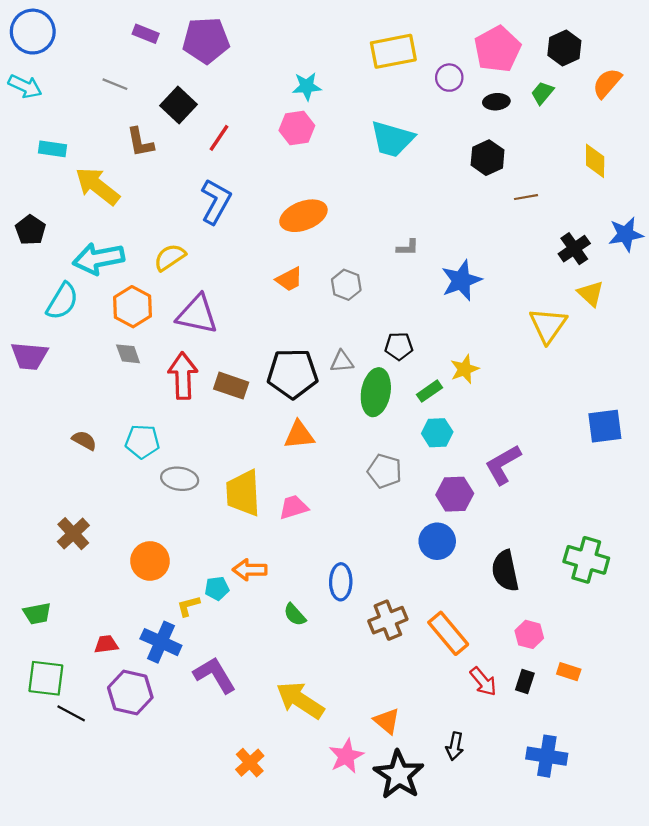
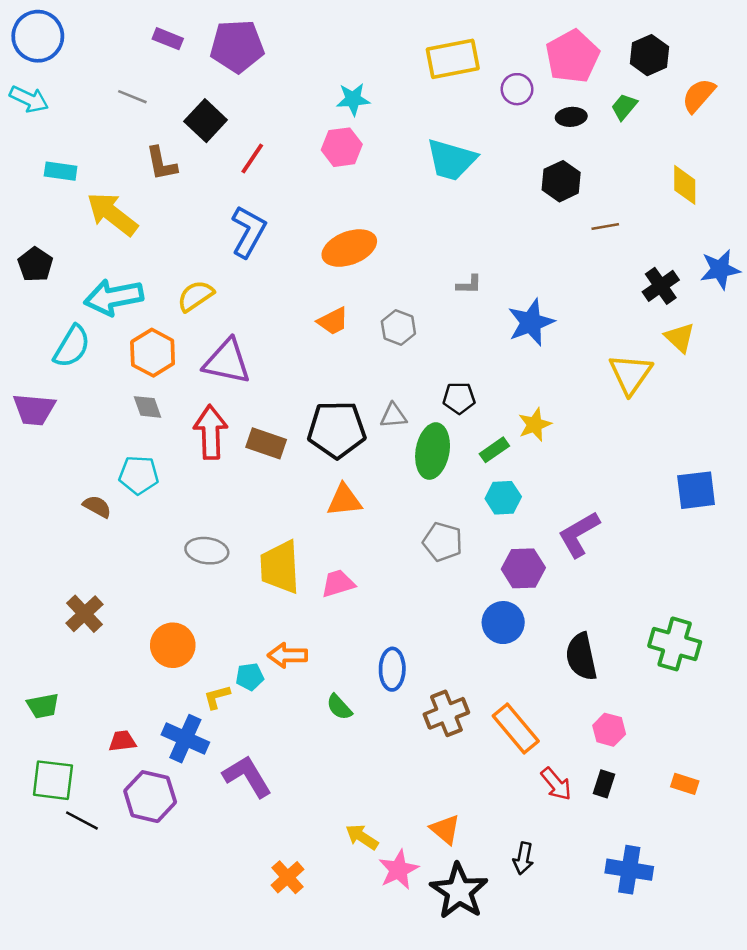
cyan pentagon: (142, 441) -> (139, 475), moved
orange rectangle: (569, 672) -> (685, 784), moved
yellow arrow: (300, 700) -> (362, 837), moved, size x0.6

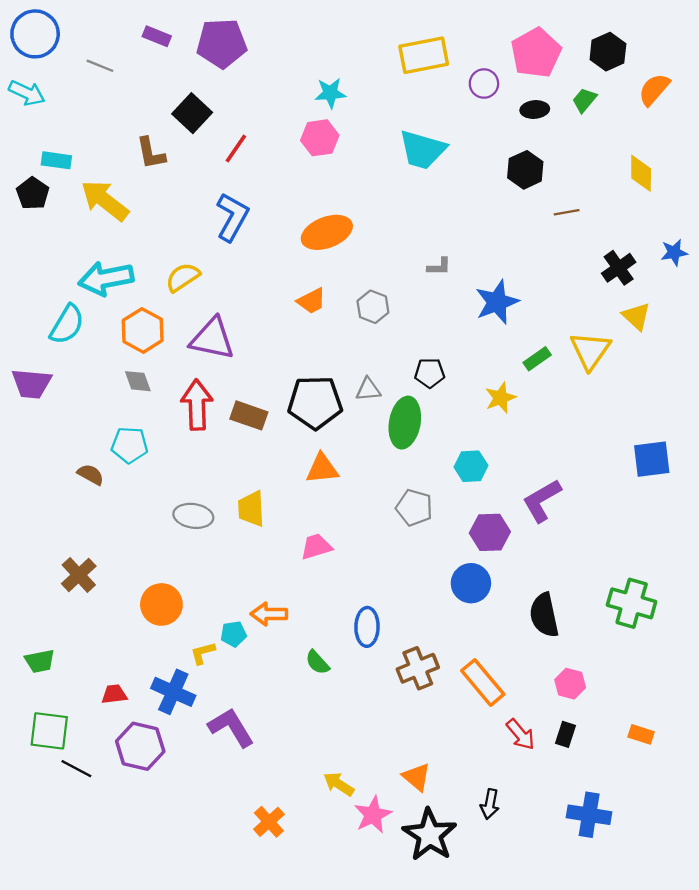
gray line: (132, 97) -> (100, 66), moved
black pentagon: (35, 264) -> (33, 193), moved
blue star: (720, 269) -> (674, 252), size x0.7
green rectangle: (494, 450) -> (537, 359), moved
yellow trapezoid: (280, 567) -> (251, 509), moved, size x0.7

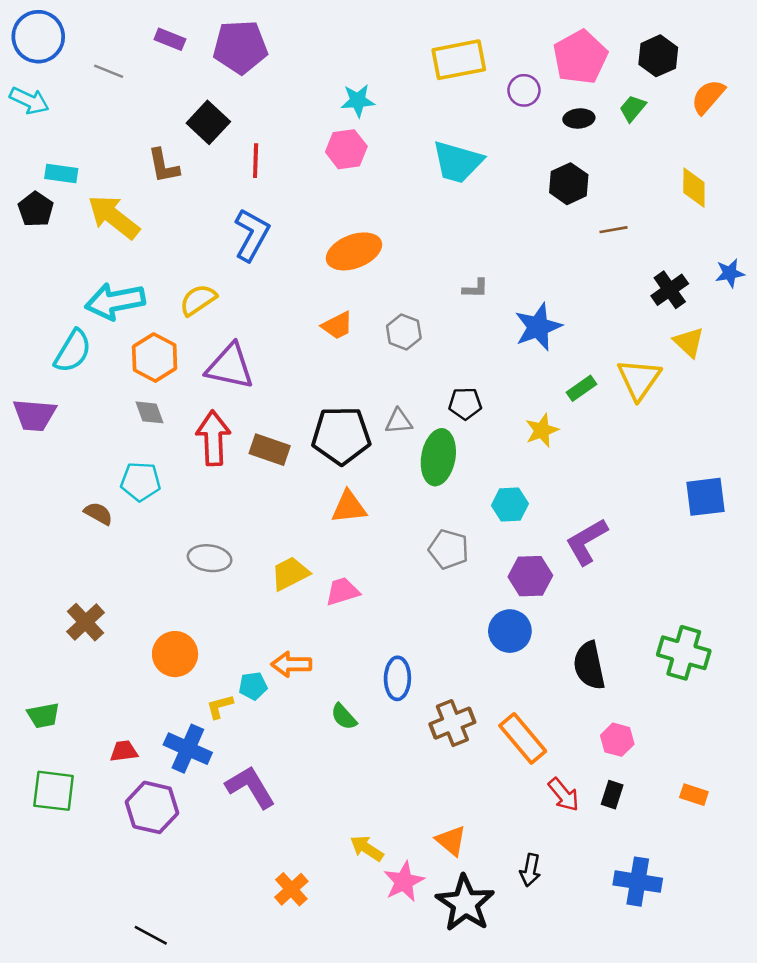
red line: (236, 148) -> (256, 161), turned -32
yellow trapezoid: (251, 509) -> (290, 574), moved, turned 66
black line: (76, 769) -> (151, 935), moved

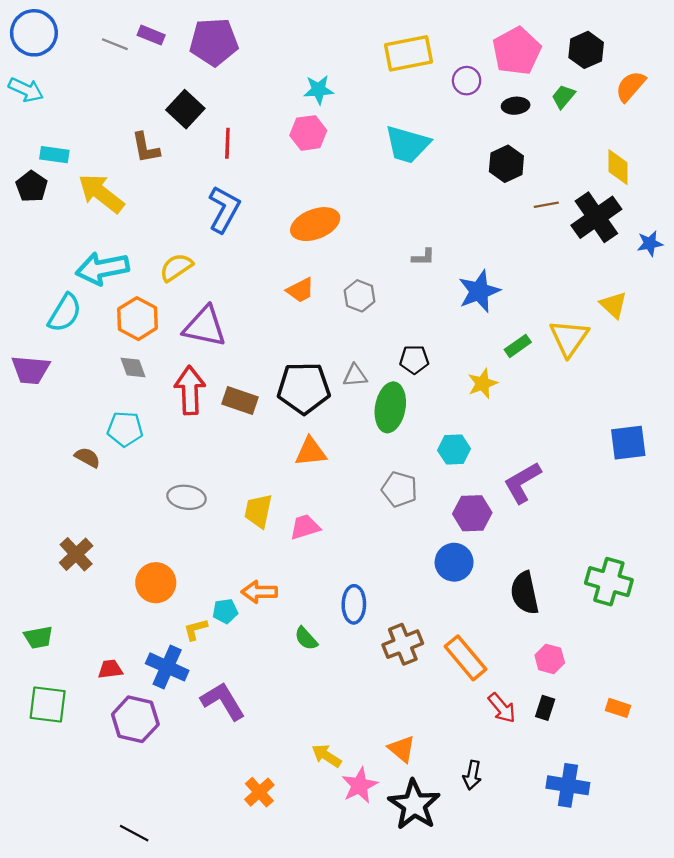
gray line: (109, 71) -> (115, 44), moved
black cross: (670, 290) -> (596, 217), moved, size x1.5
yellow trapezoid: (290, 574) -> (258, 511), turned -51

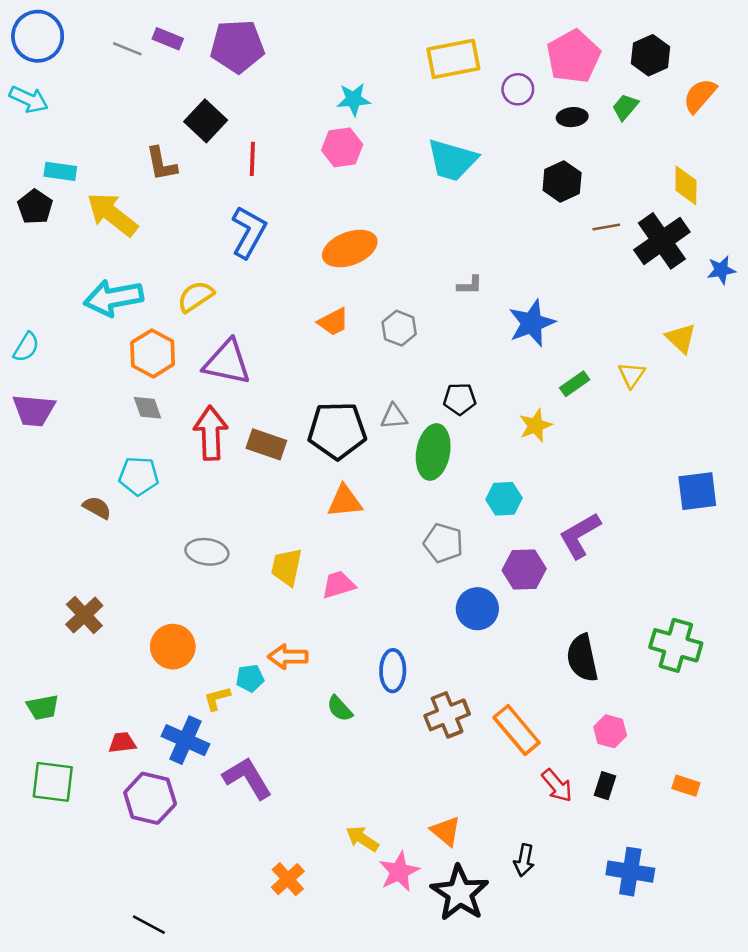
cyan semicircle: (65, 313) -> (26, 347), moved, size x0.7
yellow triangle: (569, 338) -> (632, 375), size x0.6
blue circle: (454, 562) -> (477, 609), moved

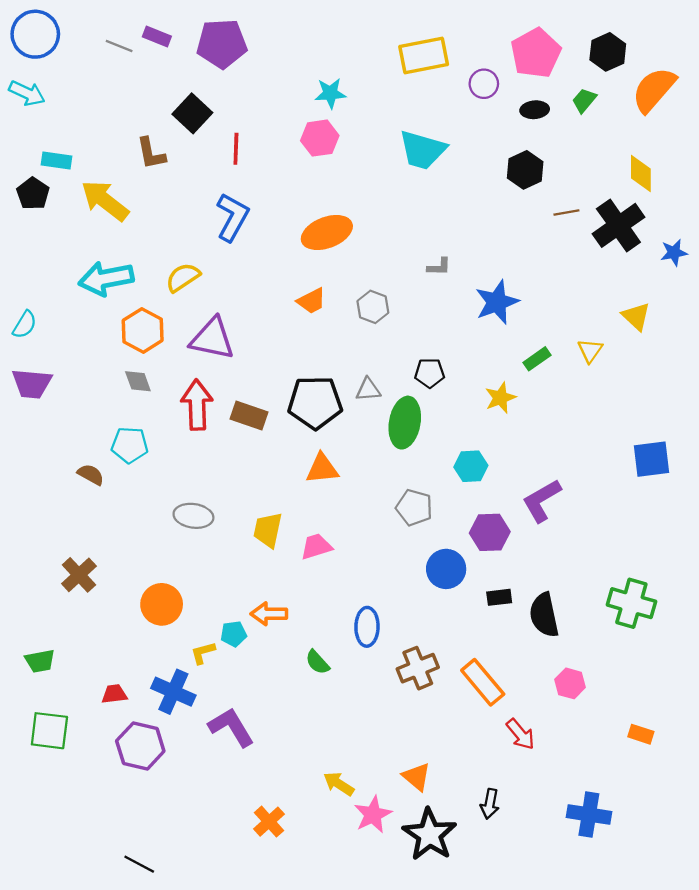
orange semicircle: (700, 96) -> (654, 90), size x1.4
black rectangle: (605, 786) -> (499, 597), moved, turned 65

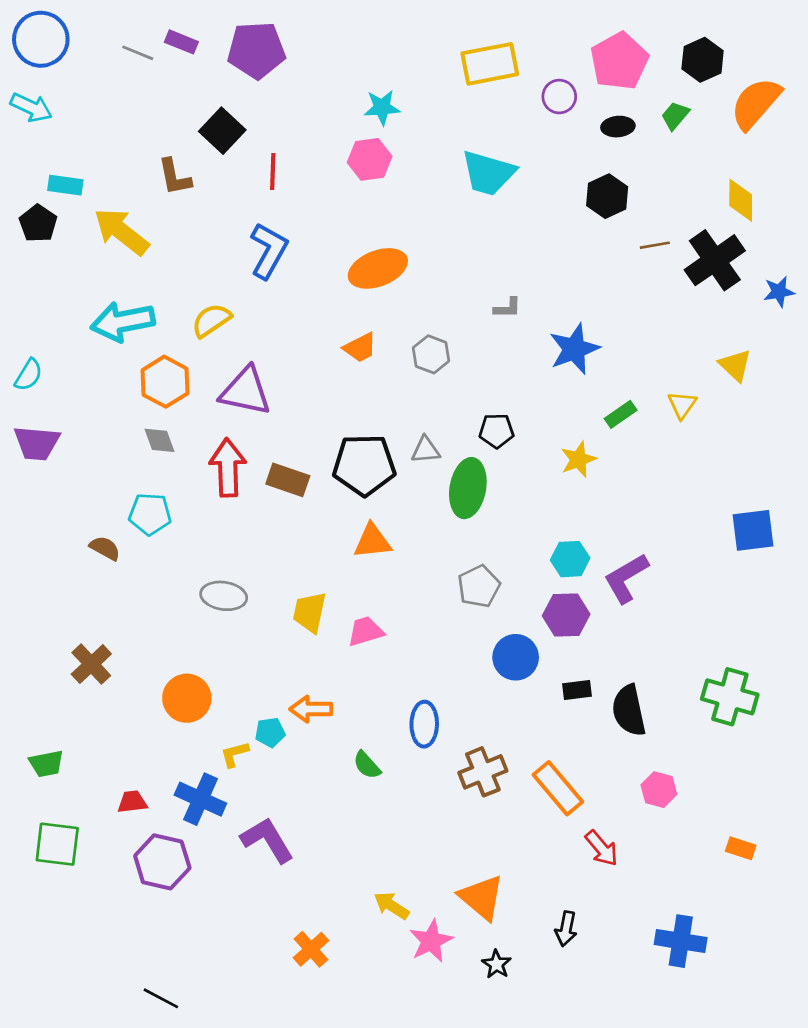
cyan hexagon: (471, 466) -> (570, 559), moved
gray pentagon: (414, 508) -> (479, 586), turned 30
orange triangle: (417, 777) -> (482, 897), size x1.4
black star: (430, 835) -> (497, 964), size x0.5

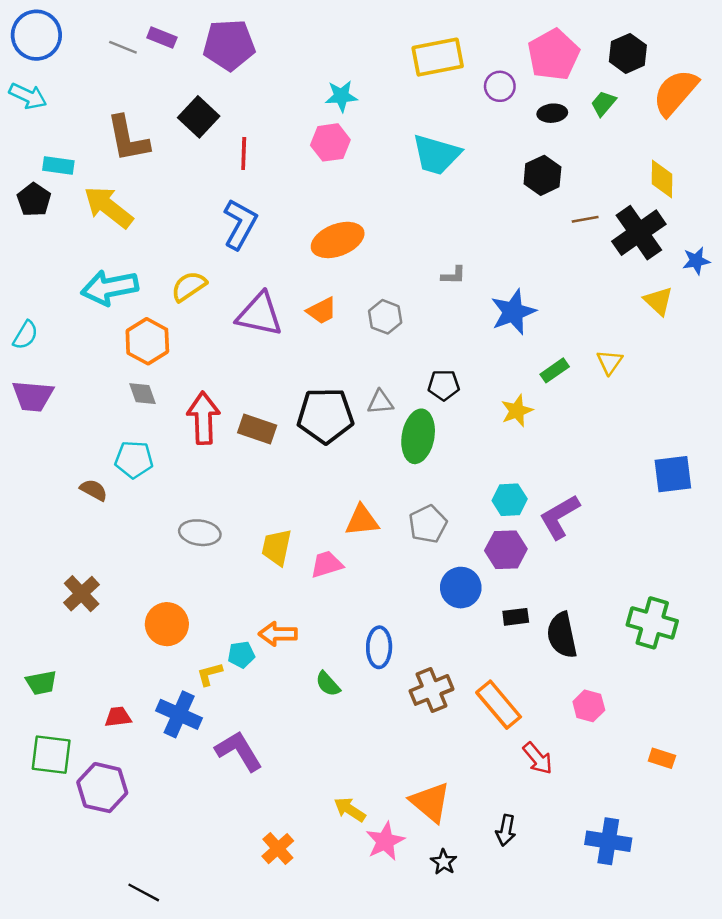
brown L-shape: (175, 177) -> (128, 139), moved, size x1.4
yellow triangle: (735, 365) -> (658, 301), moved
purple triangle: (245, 391) -> (260, 314), moved
orange triangle: (372, 541) -> (362, 520), moved
purple hexagon: (162, 862) -> (102, 788), moved

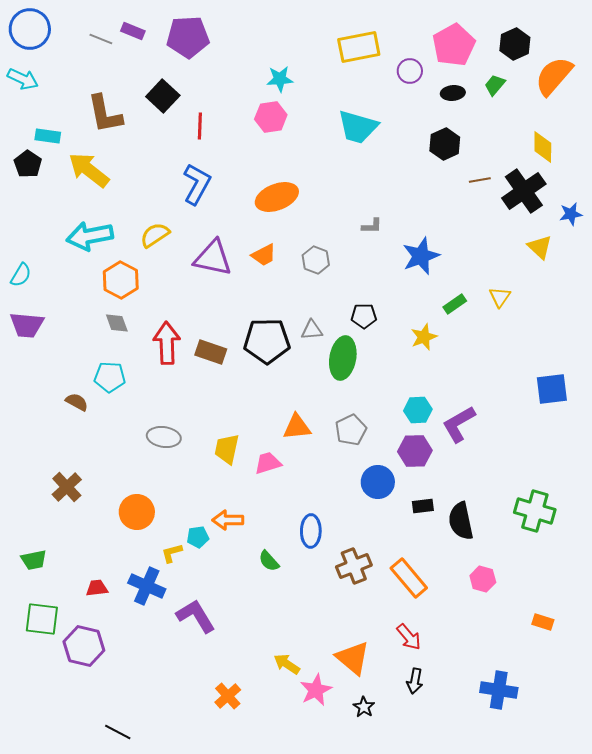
red arrow: (538, 758) -> (409, 637), moved

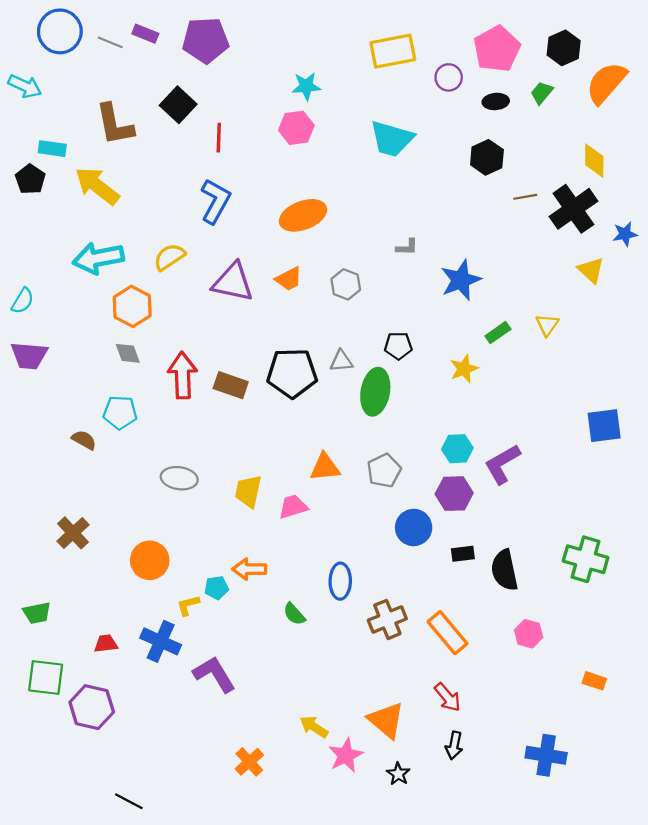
blue circle: (30, 29) -> (60, 31), moved

